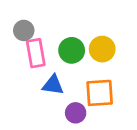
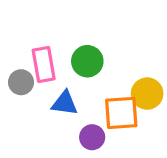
gray circle: (24, 30) -> (21, 82), moved
yellow circle: (102, 49) -> (147, 94), moved

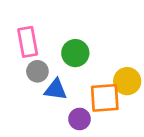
pink rectangle: (44, 64) -> (28, 42), moved
gray circle: (21, 82) -> (37, 71), moved

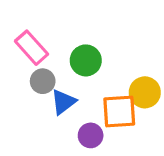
pink rectangle: (28, 42) -> (32, 48), turned -32
blue triangle: (56, 90) -> (63, 102), turned -45

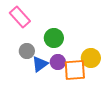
pink rectangle: (32, 48) -> (20, 17), moved
purple circle: (91, 135) -> (58, 62), moved

